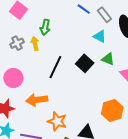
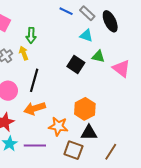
black line: (55, 67) -> (34, 80), moved
orange hexagon: (112, 110) -> (85, 109), moved

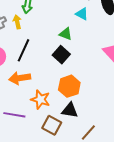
green triangle: (98, 56) -> (66, 34), moved
black square: (76, 65) -> (61, 55), moved

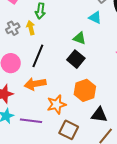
orange star: (40, 99) -> (56, 105), turned -30
black triangle: (70, 110) -> (99, 115), moved

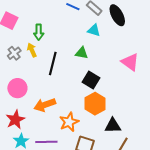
black line: (38, 56) -> (53, 64), moved
black square: (76, 59) -> (91, 80), moved

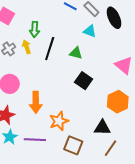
black line: (53, 64) -> (50, 49), moved
orange hexagon: (95, 104) -> (118, 102), moved
orange arrow: (45, 105) -> (36, 102), turned -75

